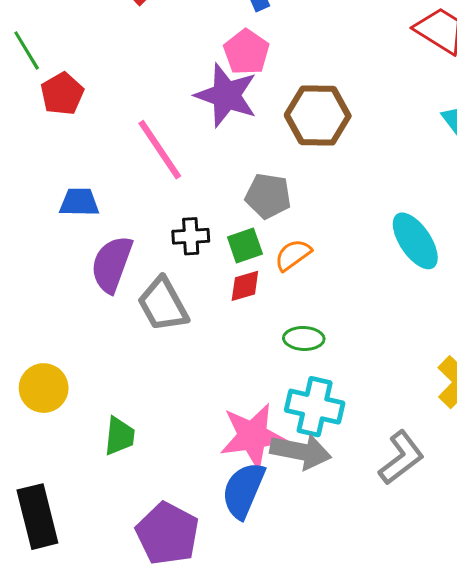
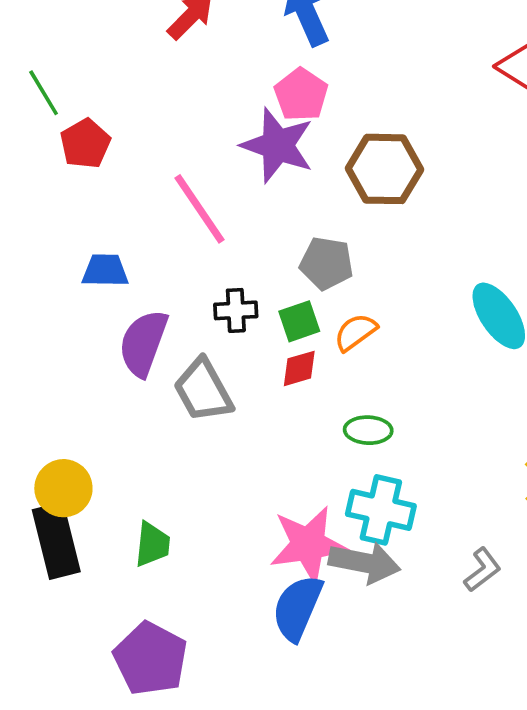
gray L-shape: (401, 458) -> (482, 570), size x0.7
black rectangle: (37, 517) -> (56, 541), moved
purple pentagon: (167, 534) -> (151, 659), moved

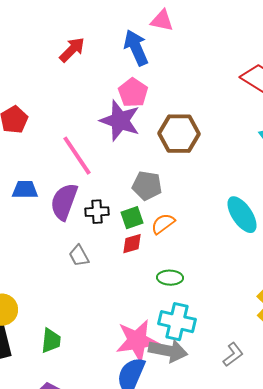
purple semicircle: (143, 343) -> (64, 202), moved
gray trapezoid: (203, 390) -> (79, 256), size x0.6

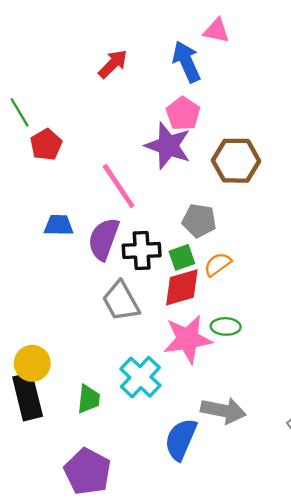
black cross: (97, 212) -> (142, 250), size x1.4
red diamond: (132, 244) -> (182, 287), size x1.6
gray trapezoid: (79, 256) -> (121, 301), size x1.6
cyan cross: (177, 322) -> (140, 377), moved, turned 30
pink star: (137, 341) -> (188, 339), moved

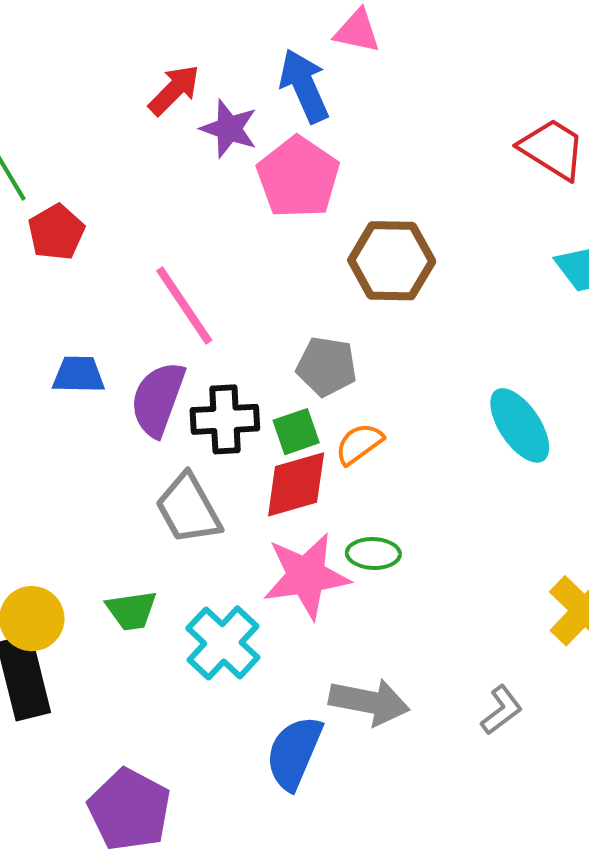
pink pentagon: (183, 113) -> (298, 177), size x1.4
purple star: (168, 146) -> (229, 129), moved, size x0.7
green trapezoid: (89, 399) -> (131, 610), moved, turned 76

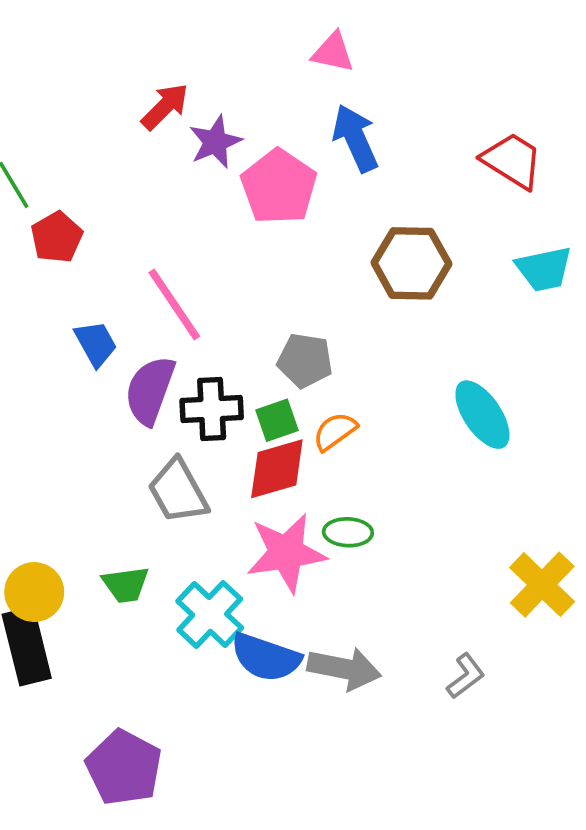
blue arrow: (304, 86) -> (355, 138), moved
purple star: (229, 129) -> (215, 142), turned 30
brown hexagon: (392, 261) -> (411, 263), moved
blue trapezoid: (79, 375) -> (96, 344), moved, turned 60
blue semicircle: (294, 753) -> (266, 657), moved, turned -94

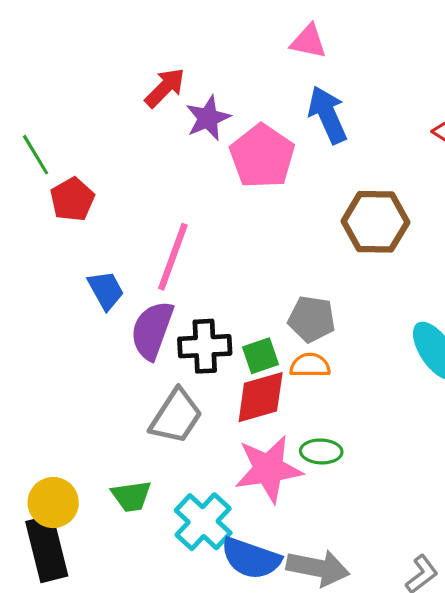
pink line: (174, 304) -> (173, 257), turned 54
gray pentagon: (305, 360) -> (312, 319), moved
orange semicircle: (335, 431) -> (310, 365), turned 36
gray trapezoid: (178, 491) -> (176, 416), turned -118

